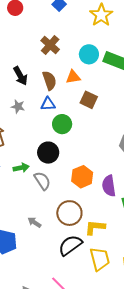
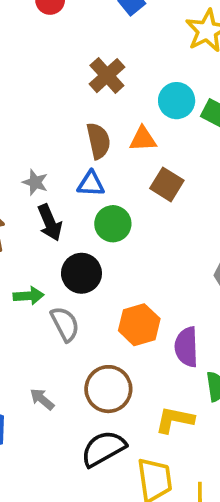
black arrow: (20, 76) -> (50, 223), moved
yellow L-shape: (95, 227) -> (175, 420), moved

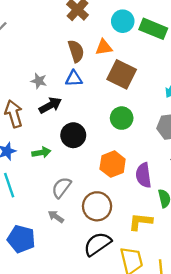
brown square: (167, 184) -> (122, 74), size x1.4
black arrow: (50, 223) -> (50, 105), turned -90
green circle: (113, 224) -> (122, 118), moved
gray semicircle: (65, 324) -> (61, 188), moved, turned -110

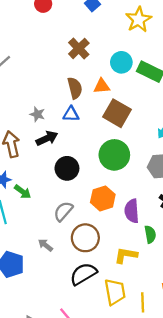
green circle: (122, 118) -> (114, 155), size x1.4
green arrow: (41, 152) -> (23, 192), moved, turned 42
gray semicircle: (61, 188) -> (63, 211), moved

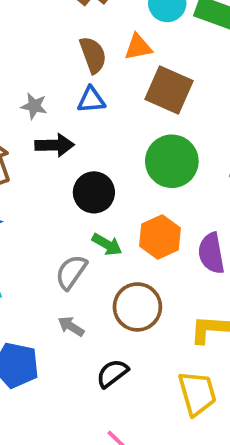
black arrow: (47, 138) -> (55, 145), turned 30
green arrow: (23, 192) -> (107, 244), moved
gray semicircle: (63, 211) -> (71, 272), moved
black semicircle: (83, 274) -> (112, 373), moved, size x0.7

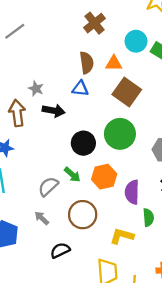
gray star: (34, 106) -> (36, 89), moved
black circle: (94, 192) -> (83, 143), moved

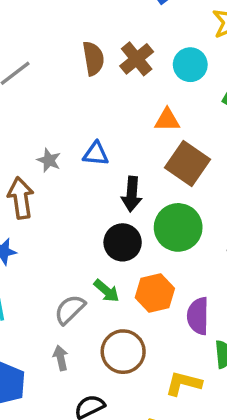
cyan circle: (136, 41) -> (190, 65), moved
brown semicircle: (87, 63) -> (93, 58), moved
blue triangle: (80, 89) -> (96, 154), moved
black arrow: (54, 111) -> (132, 194), moved, turned 85
gray arrow: (42, 218) -> (61, 358), turned 35

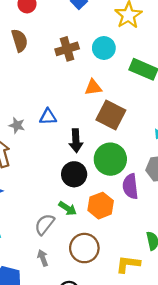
brown semicircle: (93, 58) -> (20, 40), moved
brown cross: (137, 59) -> (67, 49), turned 30
purple semicircle: (198, 316) -> (130, 186), moved

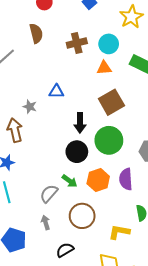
orange triangle: (93, 87) -> (104, 68), moved
brown square: (111, 115) -> (111, 102), turned 30
blue triangle: (48, 117) -> (56, 92), moved
purple semicircle: (130, 186) -> (126, 179), moved

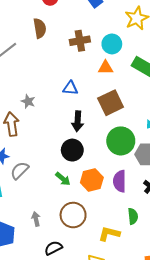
blue triangle: (56, 92) -> (70, 88), moved
green circle: (109, 140) -> (121, 141), moved
gray semicircle: (49, 194) -> (20, 170), moved

